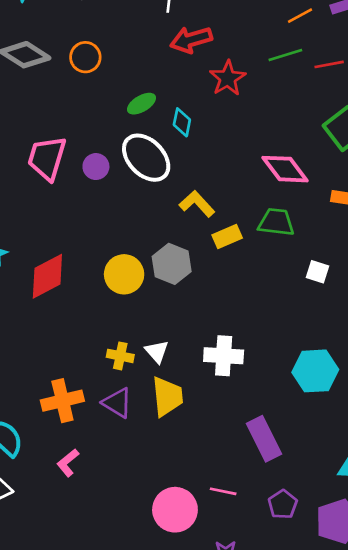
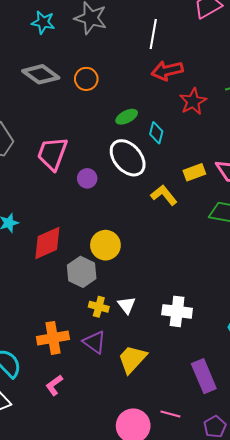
purple circle: (96, 167) -> (87, 178), moved
yellow rectangle: (227, 237) -> (194, 172), moved
gray hexagon: (172, 264) -> (82, 272), moved
yellow trapezoid: (167, 396) -> (132, 359), moved, turned -136

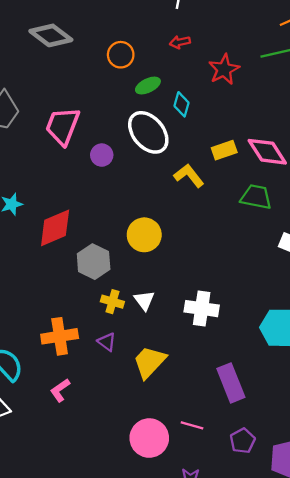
red arrow: (167, 71) -> (180, 42), moved, size x0.6
orange circle: (86, 79) -> (121, 55), moved
yellow circle: (105, 245) -> (144, 235), moved
purple triangle: (94, 342) -> (107, 342), size x0.7

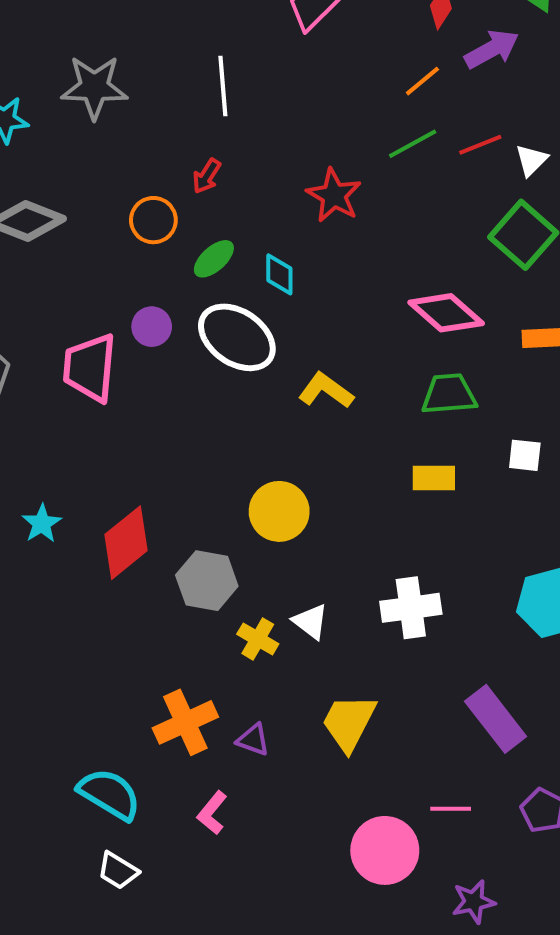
red arrow: (180, 42) -> (207, 176), moved, turned -30
yellow rectangle: (224, 150) -> (434, 478), moved, turned 35
purple circle: (102, 155) -> (152, 327), moved
yellow cross: (112, 302) -> (258, 639), turned 30
purple triangle: (107, 342) -> (253, 740), moved

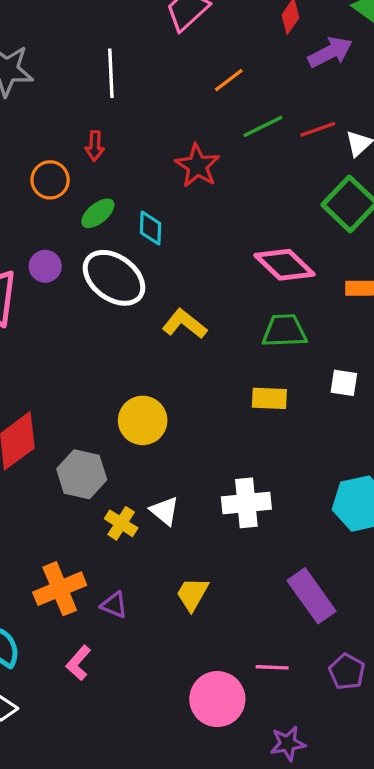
orange line: (422, 81) -> (229, 80), moved
red arrow: (207, 176) -> (95, 146), turned -32
yellow trapezoid: (349, 723) -> (192, 594), size x0.7

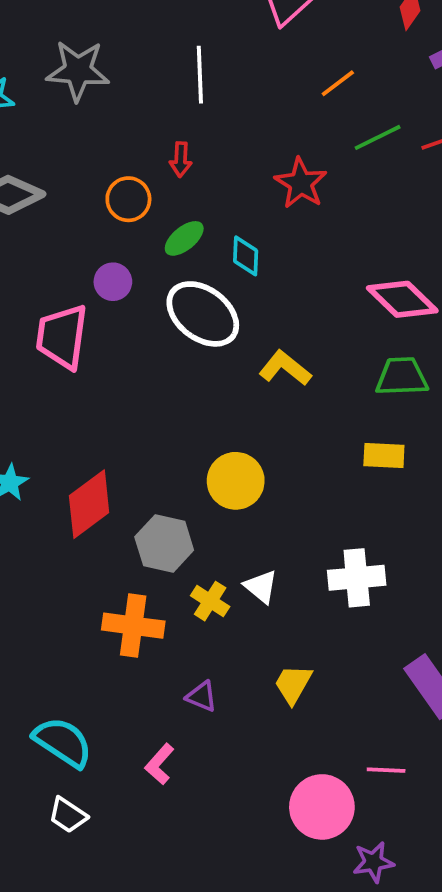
purple circle: (45, 266) -> (113, 282), moved
orange cross: (60, 589) -> (133, 626), moved, turned 30
purple star: (288, 744) -> (373, 862), moved

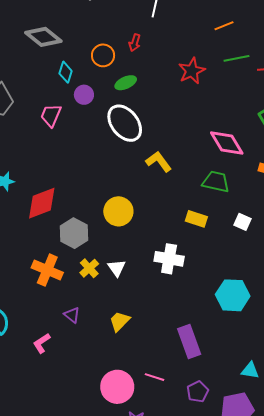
cyan diamond: (246, 256) -> (66, 72), moved
pink trapezoid: (62, 337) -> (51, 115), size x0.7
white cross: (357, 578) -> (169, 259), moved

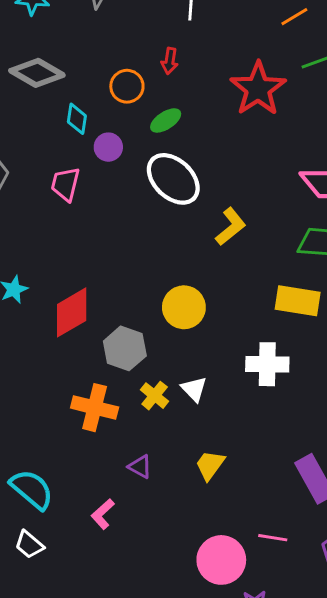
red star: (192, 71) -> (258, 89), size x1.4
yellow L-shape: (159, 162) -> (231, 227), turned 96
yellow rectangle: (196, 219) -> (298, 301), size x1.4

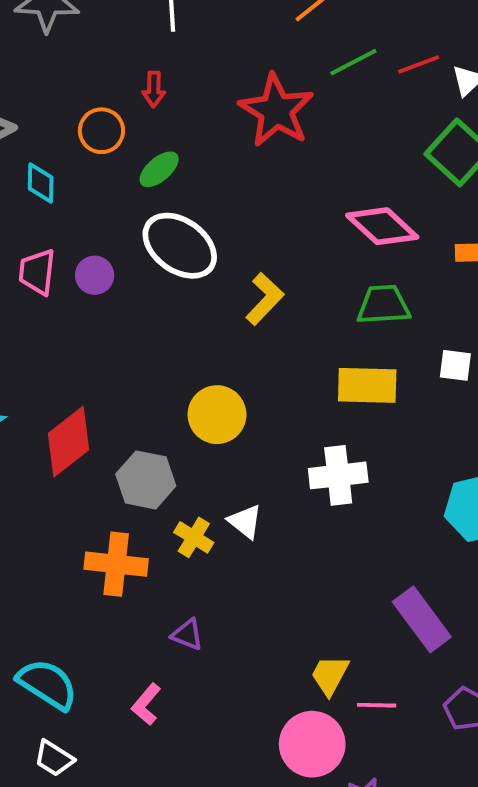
purple circle: (108, 147) -> (95, 275), moved
yellow trapezoid: (210, 465) -> (330, 675), moved

